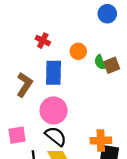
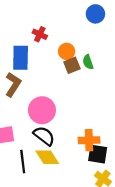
red cross: (43, 41) -> (40, 34), moved
brown square: (112, 65) -> (72, 65), moved
blue rectangle: (54, 73) -> (21, 58), moved

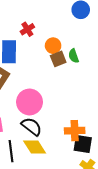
red cross: (40, 34) -> (27, 29), turned 32

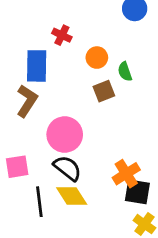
red cross: (27, 29) -> (62, 35), turned -32
brown square: (58, 59) -> (104, 91), moved
orange cross: (75, 131) -> (126, 174), turned -30

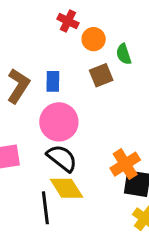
red cross: (62, 35) -> (68, 21), moved
blue rectangle: (37, 66) -> (53, 81), moved, size x0.6
black line: (39, 202) -> (45, 208), moved

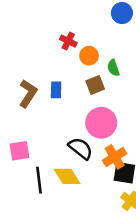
pink circle: (59, 122) -> (101, 123), moved
black semicircle: (62, 158) -> (80, 148), moved
black line: (45, 208) -> (39, 180), moved

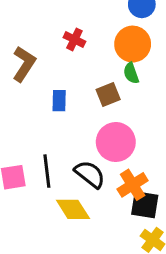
orange circle: (89, 56) -> (133, 44), moved, size x1.5
brown L-shape: (28, 94) -> (24, 64), moved
black line: (39, 180) -> (47, 171), moved

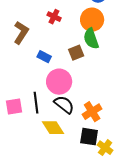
green semicircle: (131, 73) -> (91, 39), size x1.5
blue rectangle: (59, 101) -> (44, 57), turned -64
pink circle: (116, 142) -> (59, 82), moved
black square: (145, 205) -> (89, 137), moved

